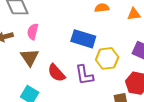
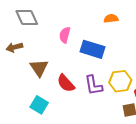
pink semicircle: (33, 32) -> (65, 35), moved
yellow hexagon: (107, 58) -> (120, 81), moved

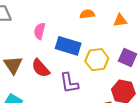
yellow hexagon: (120, 81) -> (97, 60), moved
red semicircle: (66, 83) -> (41, 68), moved

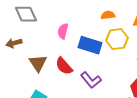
yellow hexagon: (97, 60) -> (117, 39), moved
purple L-shape: (69, 83) -> (91, 80), turned -30

